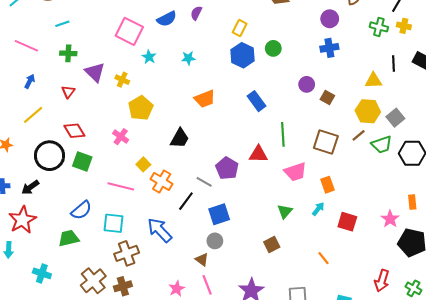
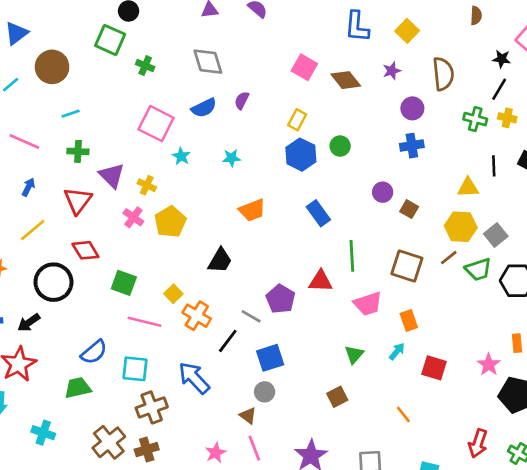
red triangle: (68, 92) -> (78, 201), size x1.6
pink cross: (121, 137) -> (133, 217), moved
green square: (82, 161) -> (124, 283), moved

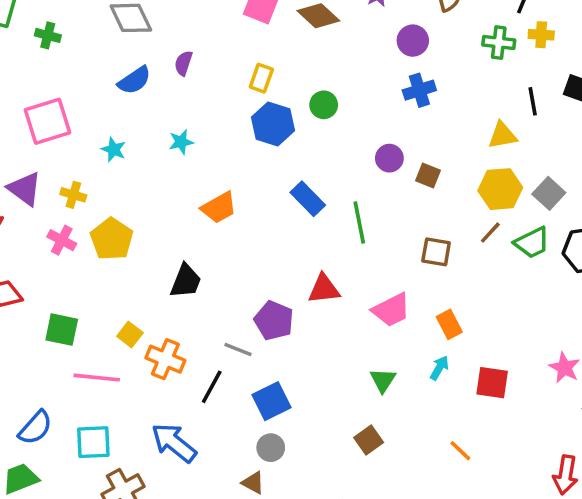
pink square: (156, 124) -> (48, 121), moved, turned -36
green line: (352, 256) -> (359, 222), moved
brown square: (407, 266) -> (436, 252), size x0.7

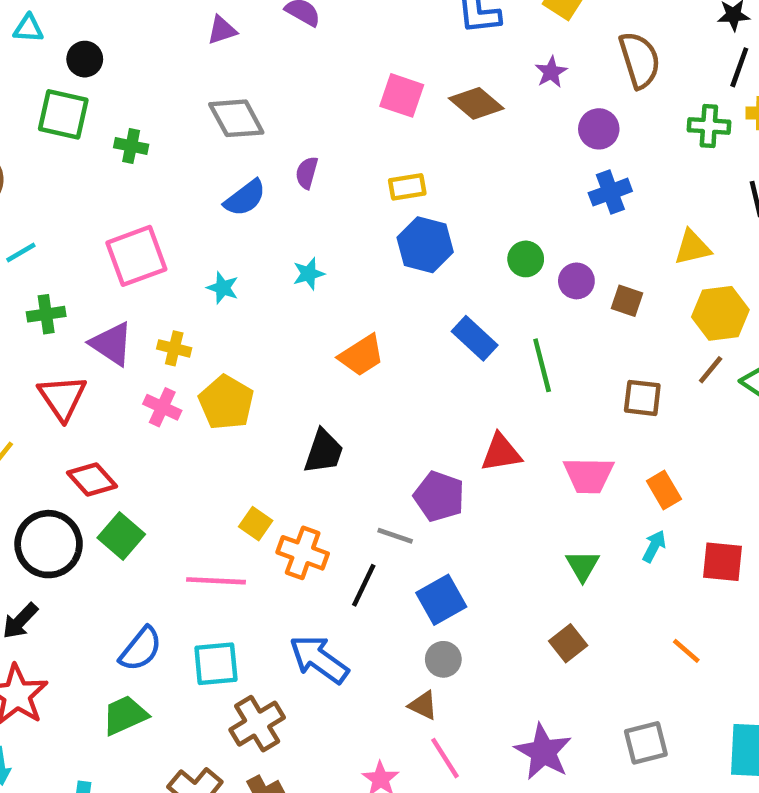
yellow rectangle: (261, 78) -> (407, 187), turned 64
green circle: (324, 105) -> (526, 259), moved
yellow triangle: (502, 135) -> (692, 247), moved
pink trapezoid: (391, 310) -> (589, 475), turned 30
green square: (62, 330) -> (121, 536), moved, turned 32

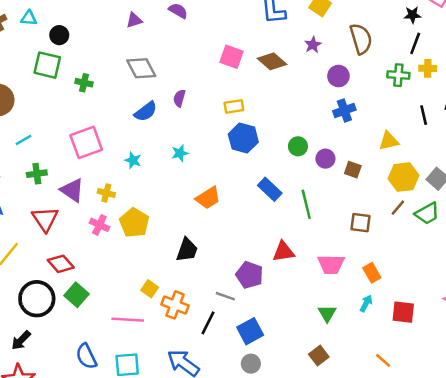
blue semicircle: (141, 649) -> (86, 356), turned 115

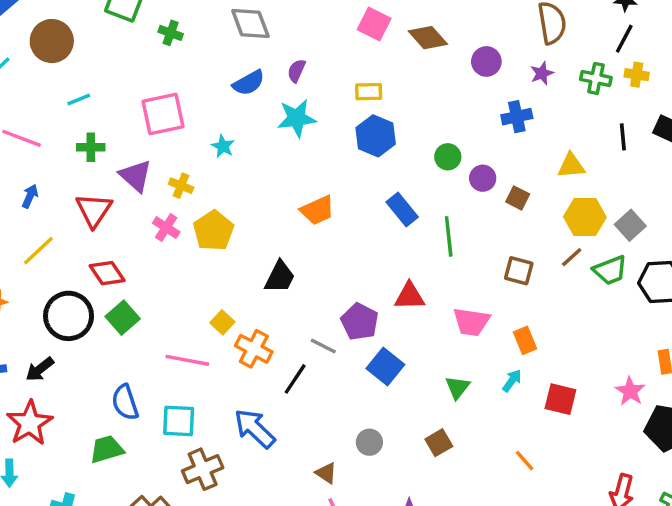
purple star: (313, 45) -> (542, 73), moved
purple circle: (338, 76) -> (486, 61), moved
cyan star: (180, 153) -> (297, 118), moved, size x1.6
blue square: (250, 331) -> (385, 367), moved, turned -30
gray circle: (251, 364) -> (369, 442), moved

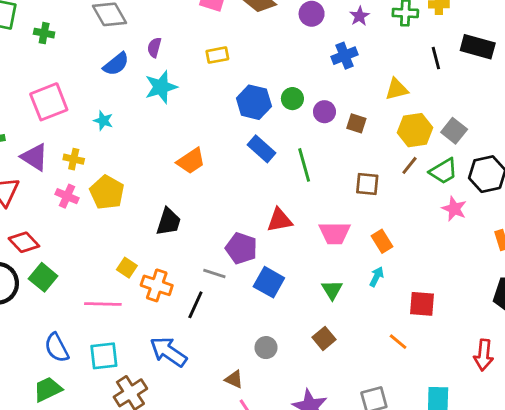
blue hexagon: (376, 136) -> (254, 102), moved
pink star: (630, 391) -> (454, 209), moved
red square: (560, 399) -> (422, 304), moved

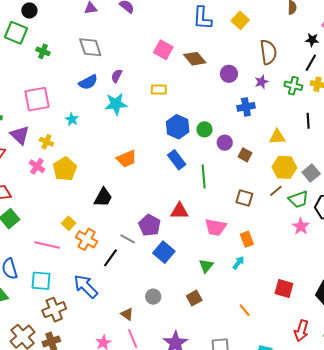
red square: (422, 304) -> (284, 289), moved

